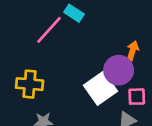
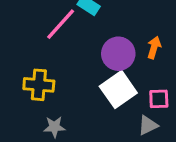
purple circle: (119, 70) -> (118, 54), moved

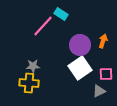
yellow cross: (39, 85) -> (29, 83), moved
gray star: (54, 127) -> (33, 66), moved

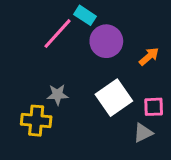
orange arrow: (103, 41) -> (149, 56), turned 32
purple circle: (80, 45) -> (106, 41), moved
gray star: (33, 66) -> (57, 95), moved

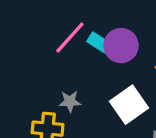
cyan rectangle: (85, 15) -> (99, 42), moved

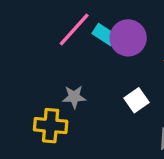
white square: (129, 105) -> (137, 100), size x0.6

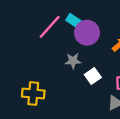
cyan rectangle: (105, 35) -> (74, 21), moved
gray star: (74, 97) -> (73, 61), moved

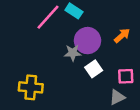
purple circle: (87, 33) -> (87, 41), moved

